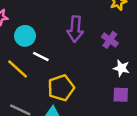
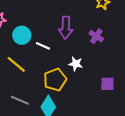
white line: (41, 57) -> (43, 46), moved
white star: (121, 68) -> (76, 64), moved

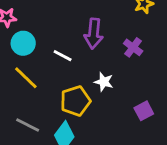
cyan circle: (22, 35) -> (23, 43), moved
purple square: (107, 84) -> (144, 111), turned -32

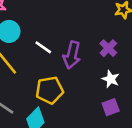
purple arrow: (94, 34) -> (72, 55), moved
white star: (104, 82) -> (111, 79), moved

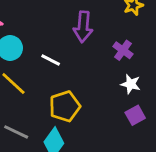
purple arrow: (72, 55) -> (83, 27), moved

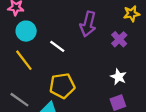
purple cross: (123, 50) -> (119, 39), moved

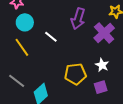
purple cross: (119, 39) -> (104, 33), size x1.5
yellow pentagon: (62, 86) -> (75, 74), moved

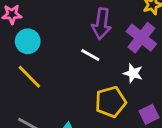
white line: (51, 37) -> (90, 55), moved
white star: (102, 65) -> (133, 73), moved

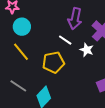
white star: (133, 73) -> (87, 50), moved
yellow pentagon: (111, 102) -> (53, 62), moved

